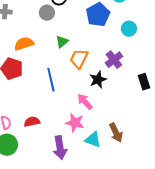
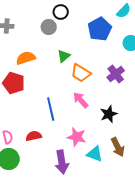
orange trapezoid: (79, 59) -> (81, 73), turned -85
blue line: (51, 80) -> (51, 109), moved
black star: (98, 80) -> (109, 114), moved
pink arrow: (85, 102) -> (81, 100), moved

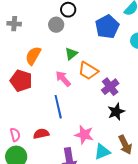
orange semicircle: (26, 58) -> (33, 56), turned -42
purple cross: (116, 74) -> (110, 87), moved
pink arrow: (81, 100) -> (63, 79), moved
cyan triangle: (95, 154) -> (102, 152), turned -42

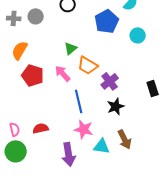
gray circle: (56, 25) -> (36, 16), moved
orange semicircle: (33, 56) -> (20, 50), moved
red pentagon: (21, 81) -> (33, 75), moved
blue line: (58, 107) -> (79, 101), moved
cyan triangle: (102, 152) -> (102, 146), turned 30

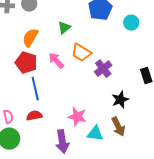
green triangle: (71, 48) -> (64, 28), moved
orange semicircle: (20, 50) -> (30, 38), moved
blue line: (79, 101) -> (35, 89), moved
black star: (116, 106) -> (120, 100), moved

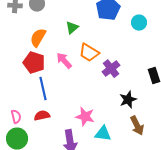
brown arrow: (118, 127) -> (137, 126), moved

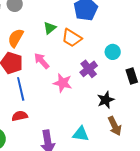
cyan circle: (139, 23) -> (113, 52), moved
orange trapezoid: (89, 53) -> (72, 38), moved
pink star: (85, 117) -> (63, 83), moved

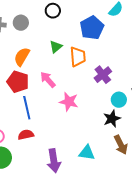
orange trapezoid: (72, 38) -> (78, 57), turned -125
cyan circle: (113, 52) -> (119, 100), moved
purple cross: (89, 69) -> (103, 75), moved

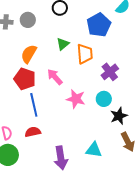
cyan circle: (119, 100) -> (104, 99), moved

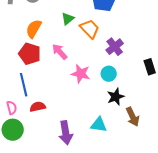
orange trapezoid: (85, 54) -> (90, 29), turned -40
blue line: (34, 105) -> (24, 85), moved
black star: (119, 116) -> (116, 97), moved

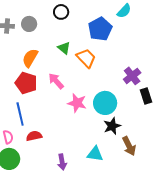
green triangle: (68, 19) -> (64, 48), turned -40
purple cross: (115, 47) -> (132, 76), moved
cyan circle: (109, 74) -> (105, 103), size x1.5
purple arrow: (66, 133) -> (62, 162), size x0.7

